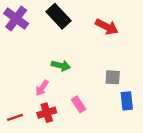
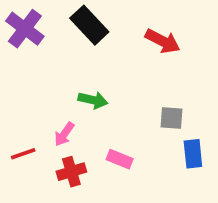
pink rectangle: (79, 104) -> (120, 159), turned -35
red line: (15, 117) -> (23, 154), moved

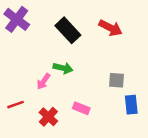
black rectangle: (89, 25) -> (68, 30), moved
pink arrow: (64, 134) -> (44, 81), moved
red cross: (71, 172) -> (48, 117), turned -30

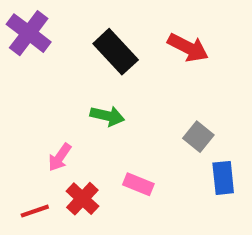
gray square: (117, 80) -> (198, 137), turned 35
pink arrow: (44, 81) -> (60, 157), moved
red line: (15, 105) -> (35, 211), moved

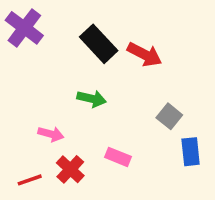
red arrow: (188, 48) -> (145, 54), moved
pink arrow: (60, 157) -> (51, 134), turned -110

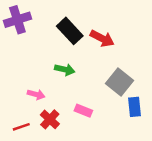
purple cross: (24, 28) -> (17, 20), turned 35
gray square: (169, 116) -> (120, 82), size x1.5

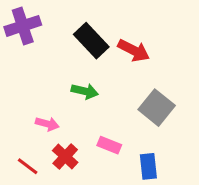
blue rectangle: (134, 107) -> (148, 166), moved
red line: (21, 127) -> (28, 166), turned 56

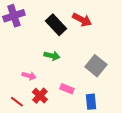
red arrow: (134, 50) -> (82, 20), moved

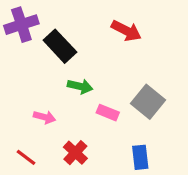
black rectangle: (56, 25) -> (60, 46), moved
pink rectangle: (67, 89) -> (108, 113), moved
red cross: (40, 96) -> (75, 153), moved

